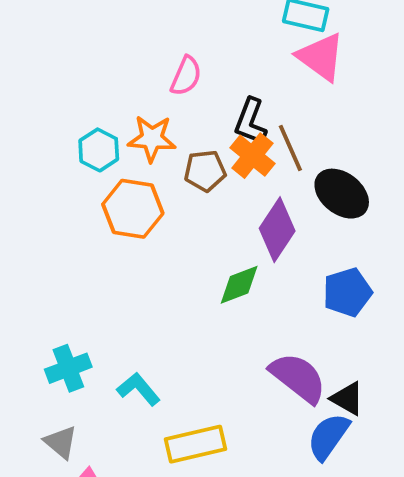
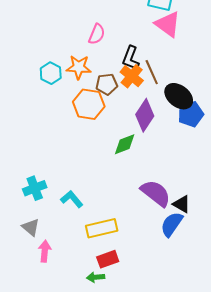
orange hexagon: (133, 209) -> (89, 104), moved
blue pentagon: (347, 292) -> (191, 114), moved

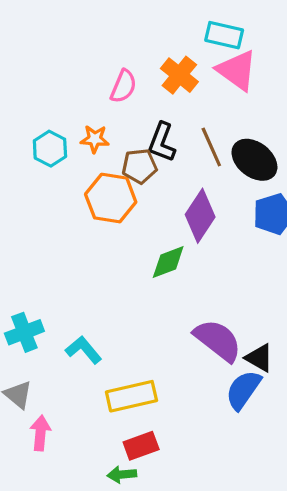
black L-shape: (131, 58) -> (162, 142), moved
orange star: (79, 67) -> (95, 139), size x0.7
orange cross: (132, 76) -> (179, 75), moved
black ellipse: (179, 96) -> (254, 160), moved

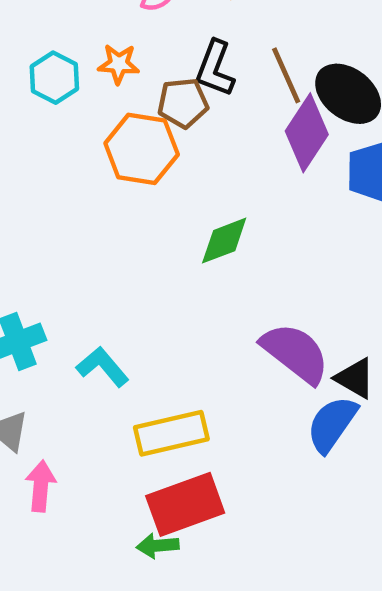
purple diamond: (200, 216) -> (307, 133), moved
red rectangle: (141, 446) -> (185, 504), size x1.5

